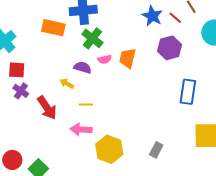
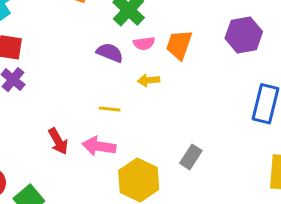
yellow arrow: (67, 84) -> (149, 80), moved, turned -40
red arrow: (47, 108) -> (58, 141), moved, size x0.7
gray rectangle: (156, 150) -> (191, 157), moved

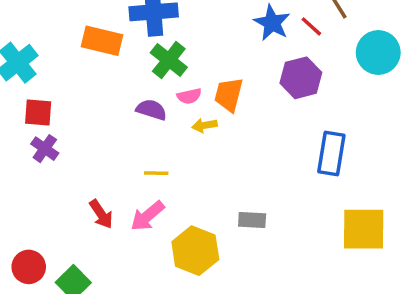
yellow arrow: (149, 80) -> (205, 125), moved
pink arrow: (99, 146) -> (147, 216), turned -44
gray rectangle: (191, 157) -> (252, 220), turned 65

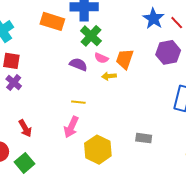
pink semicircle: (189, 96) -> (101, 58), turned 32
red arrow: (101, 214) -> (25, 128), moved
pink arrow: (147, 216) -> (71, 127), turned -30
gray rectangle: (252, 220) -> (144, 138), moved

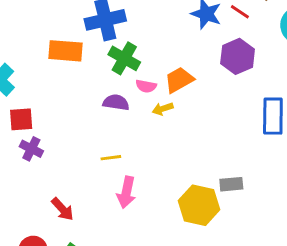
orange trapezoid: (125, 59) -> (179, 80), turned 55
yellow line: (78, 102) -> (111, 158), moved
yellow hexagon: (98, 150) -> (199, 205), moved

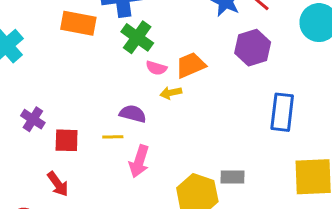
purple semicircle: (116, 102) -> (133, 114), moved
red square: (21, 119) -> (67, 140), moved
pink arrow: (126, 192) -> (139, 161), moved

